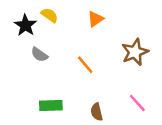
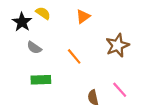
green rectangle: (51, 105) -> (41, 80), moved
brown semicircle: (97, 112) -> (93, 98), moved

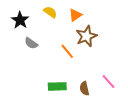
yellow semicircle: (43, 13) -> (50, 12), moved
brown star: (117, 45) -> (86, 36), moved
green rectangle: (41, 80) -> (57, 86), moved

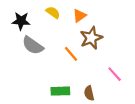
black star: (20, 20) -> (21, 21), turned -30
gray semicircle: (31, 43) -> (33, 45), size x1.5
pink line: (109, 81) -> (115, 74), moved

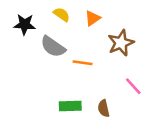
brown star: (91, 38) -> (121, 43), moved
gray semicircle: (33, 45) -> (53, 47), moved
orange line: (71, 54) -> (83, 63), turned -42

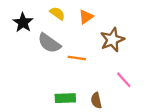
black star: (24, 24) -> (23, 23), turned 30

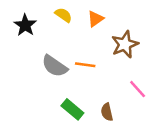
gray semicircle: (49, 43) -> (55, 66), moved
green rectangle: (65, 98) -> (72, 109), turned 42

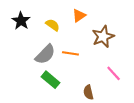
yellow semicircle: (63, 15) -> (53, 25), moved
gray semicircle: (55, 66) -> (45, 54), turned -80
green rectangle: (72, 109) -> (50, 80), moved

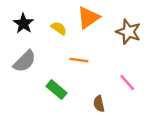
orange triangle: (79, 15) -> (88, 18), size x1.5
brown star: (103, 37) -> (128, 32), moved, turned -30
gray semicircle: (45, 54) -> (25, 61), moved

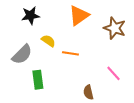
black star: (23, 24) -> (30, 16), moved, turned 30
yellow semicircle: (59, 28) -> (48, 41), moved
green rectangle: (56, 90) -> (38, 80), moved, turned 42

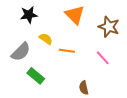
orange triangle: (79, 16) -> (75, 15), turned -40
pink line: (114, 73) -> (103, 58), moved
green rectangle: (38, 80) -> (36, 76), turned -42

